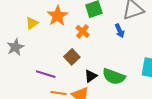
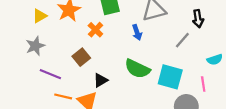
gray star: (15, 47) -> (35, 46), moved
green semicircle: (114, 77) -> (137, 69), moved

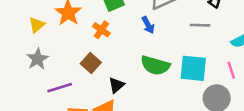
gray line: (182, 40) -> (200, 25), turned 60
purple line: (50, 74) -> (60, 88), turned -30

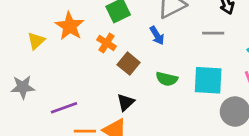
gray star: (37, 59) -> (23, 87), moved, turned 30
brown square: (91, 63) -> (129, 64), moved
green semicircle: (155, 65) -> (167, 79), size x0.7

